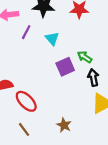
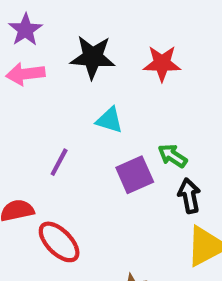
purple line: (26, 32) -> (59, 162), moved
cyan triangle: (52, 39) -> (109, 120), turned -32

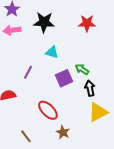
red star: (162, 63) -> (87, 23), moved
red ellipse: (59, 242) -> (48, 110), moved

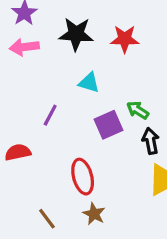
red star: (87, 23) -> (125, 39), moved
red ellipse: (48, 110) -> (83, 177), turned 30
brown star: (63, 132) -> (94, 214), moved

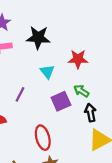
red star: (125, 39) -> (78, 59), moved
cyan triangle: (89, 83) -> (47, 72), turned 35

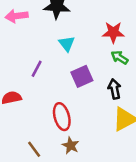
red star: (78, 59) -> (113, 32), moved
green arrow: (81, 91) -> (120, 58), moved

